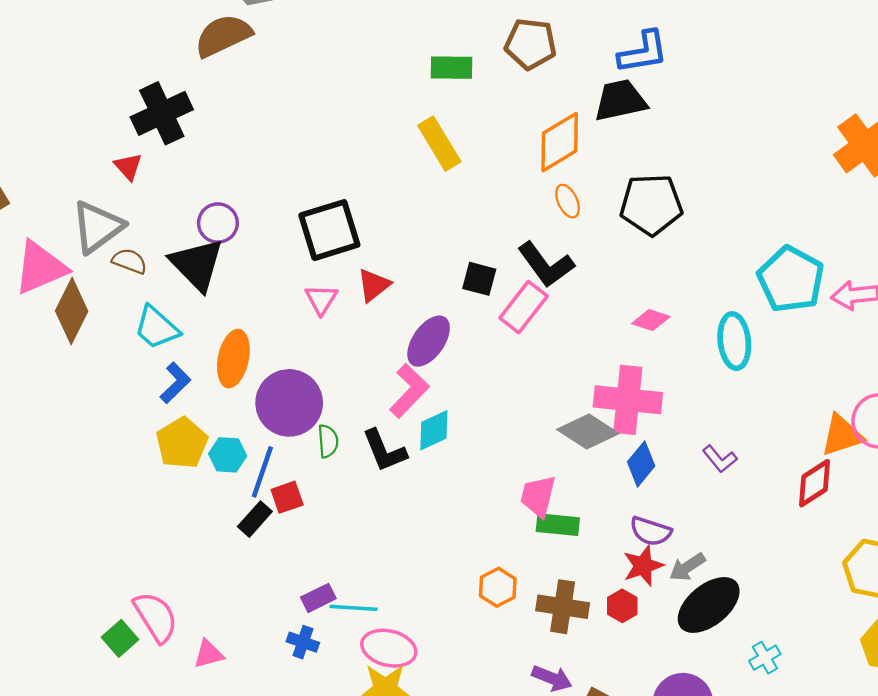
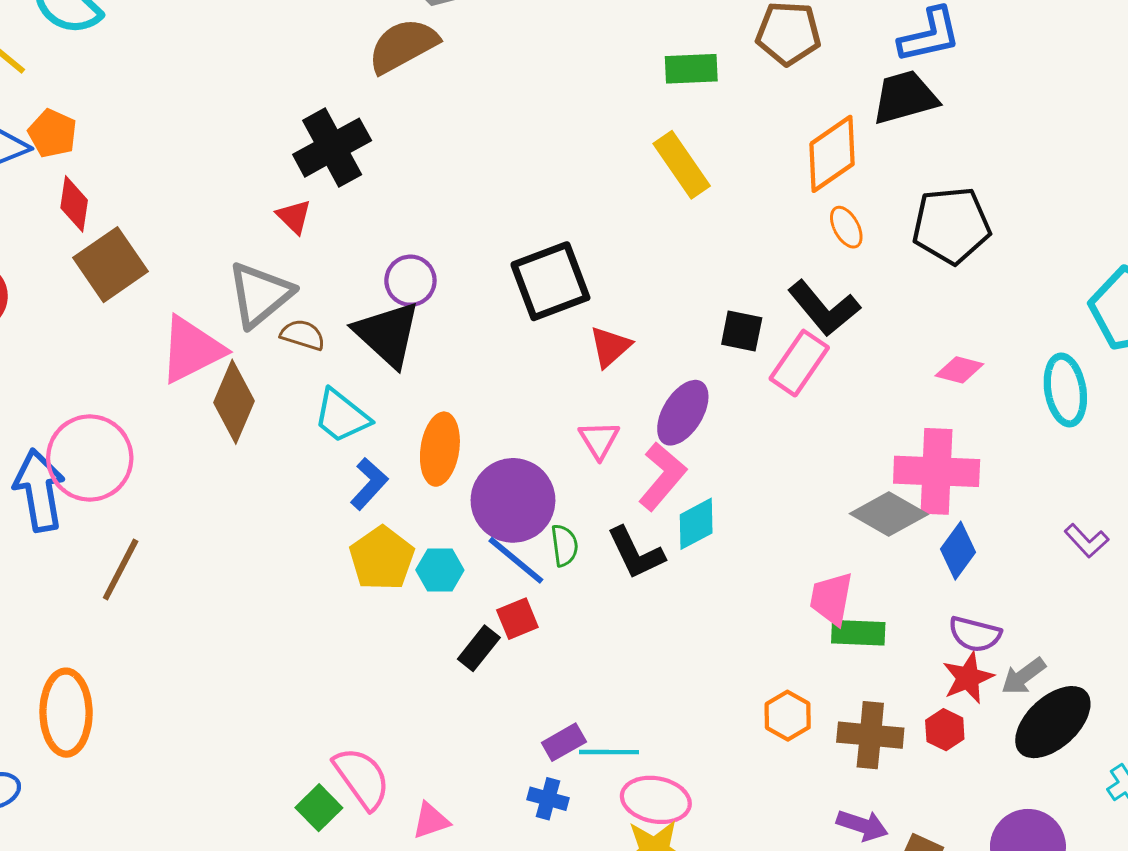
pink triangle: (321, 299) -> (599, 440), moved
purple L-shape: (720, 459) -> (1086, 541), moved
blue line: (262, 472) -> (516, 560), moved, turned -66

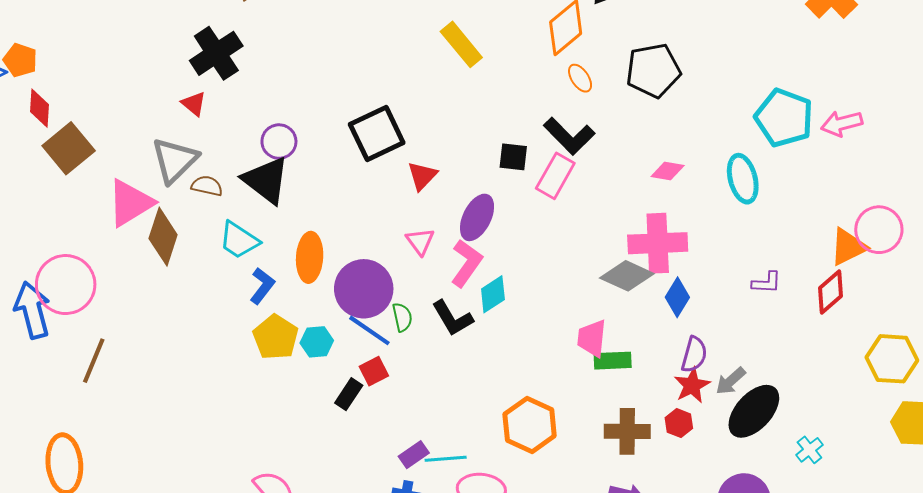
purple L-shape: (1086, 541) -> (766, 283), turned -40
purple semicircle: (975, 634) -> (694, 355), turned -84
orange hexagon: (788, 716) -> (530, 425), moved, size x1.6

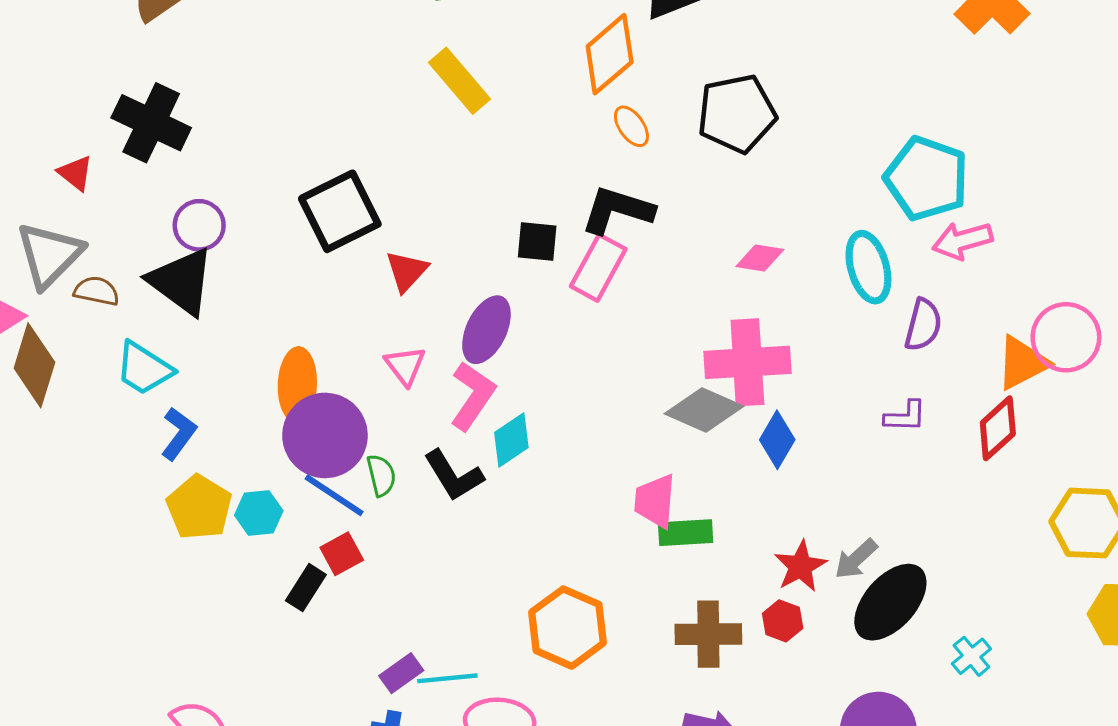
black cross: (216, 53) -> (151, 123), moved, turned -30
pink arrow: (842, 123) -> (962, 241), moved
black L-shape: (569, 136) -> (617, 210), turned 153
orange ellipse: (310, 257) -> (297, 384), moved
purple semicircle: (694, 355) -> (923, 325), moved

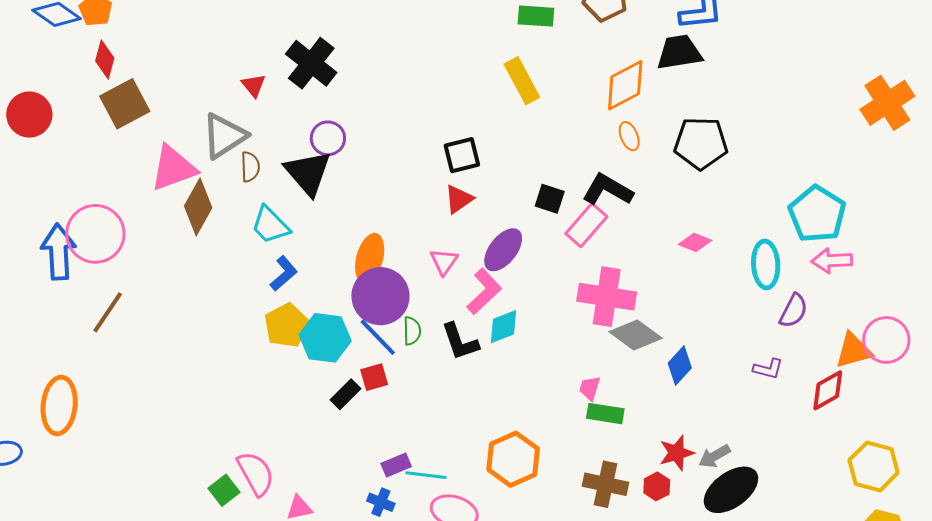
black square: (340, 211) -> (462, 155), moved, size x0.7
brown semicircle: (97, 291) -> (250, 167), turned 64
pink cross: (747, 362) -> (607, 297), moved
pink trapezoid: (655, 501) -> (590, 388), size x0.7
cyan hexagon: (259, 513) -> (325, 338), size x1.6

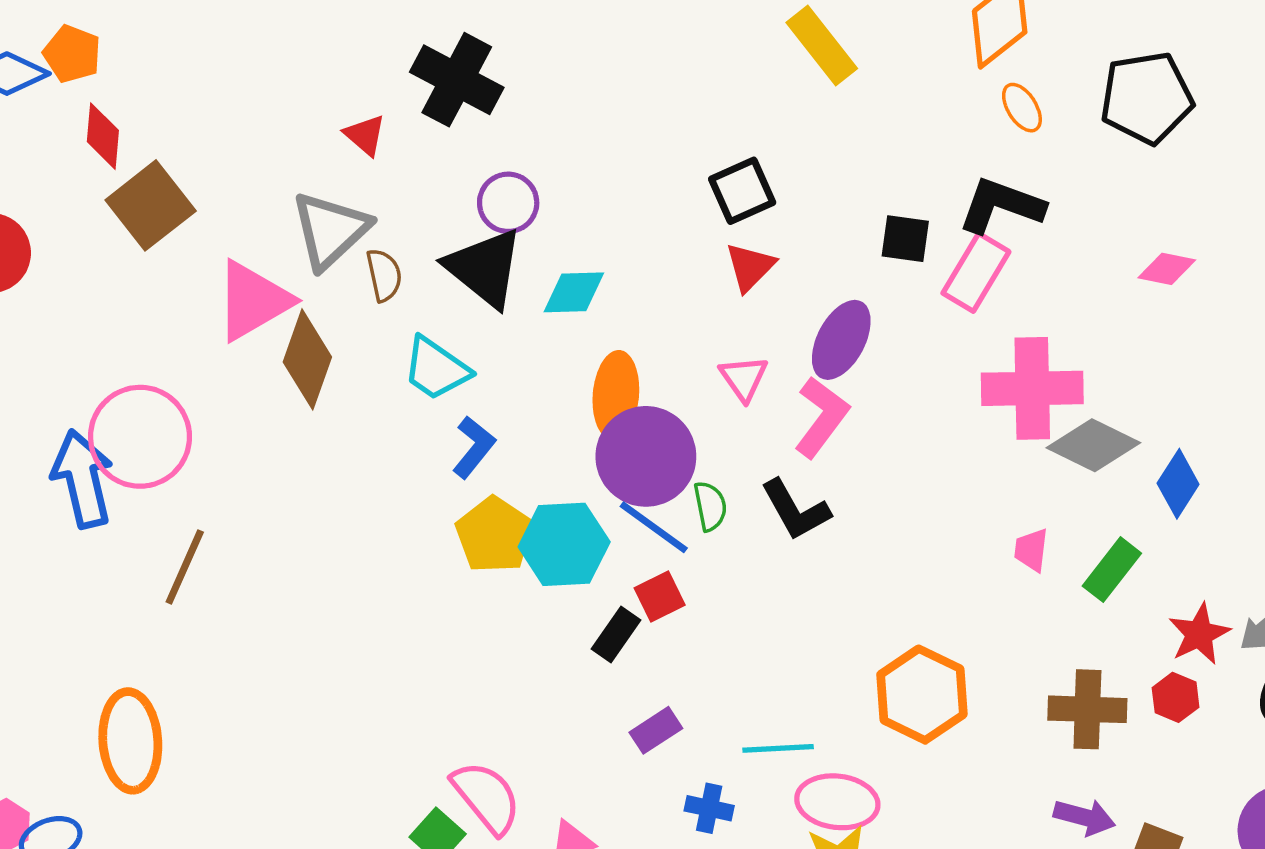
cyan diamond: (503, 327) -> (574, 292), moved, turned 30
green rectangle: (605, 414) -> (1112, 570), moved, turned -51
purple rectangle: (396, 465) -> (656, 730), moved

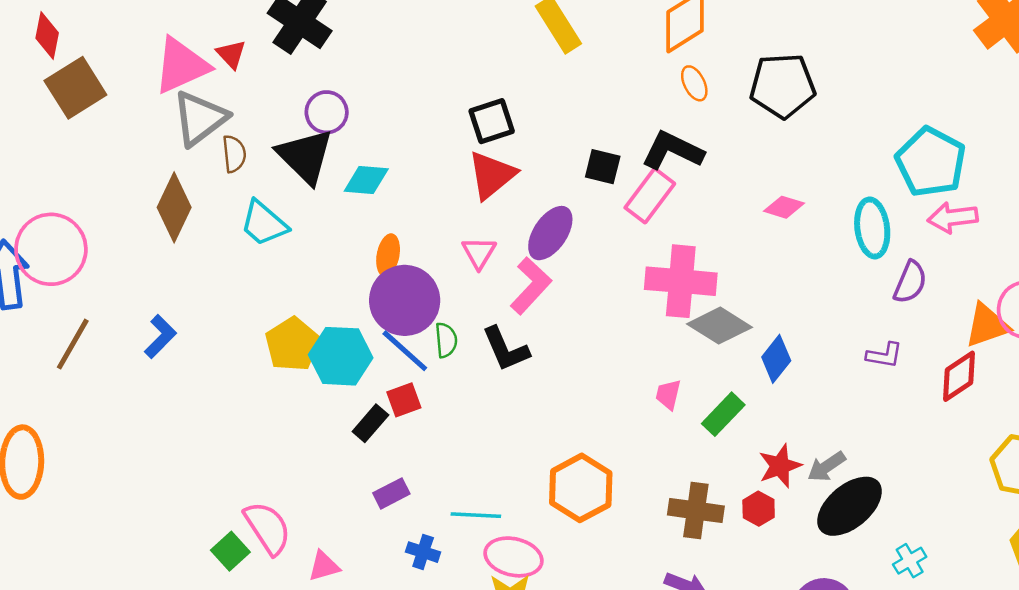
red triangle: (750, 267) -> (492, 175), size x1.4
pink triangle: (253, 301) -> (181, 66), moved
orange ellipse: (616, 395) -> (388, 255), size x0.7
blue L-shape: (474, 447) -> (160, 337), moved

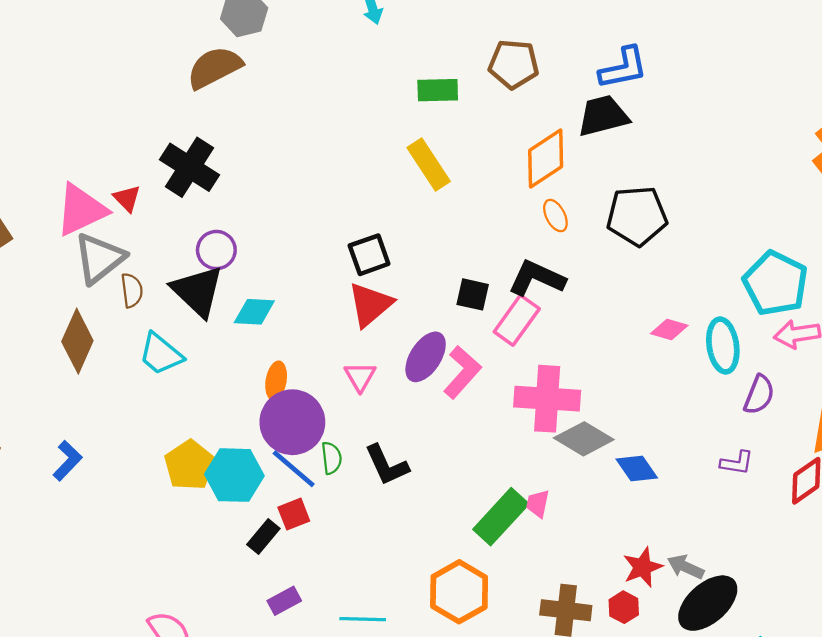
pink diamond: (784, 207) -> (669, 329), moved
pink L-shape: (531, 286) -> (462, 372), moved
blue diamond: (776, 359) -> (637, 468), turned -72
green rectangle: (723, 414) -> (501, 517), moved, size x1.4
gray arrow: (826, 467) -> (686, 567), turned 60

